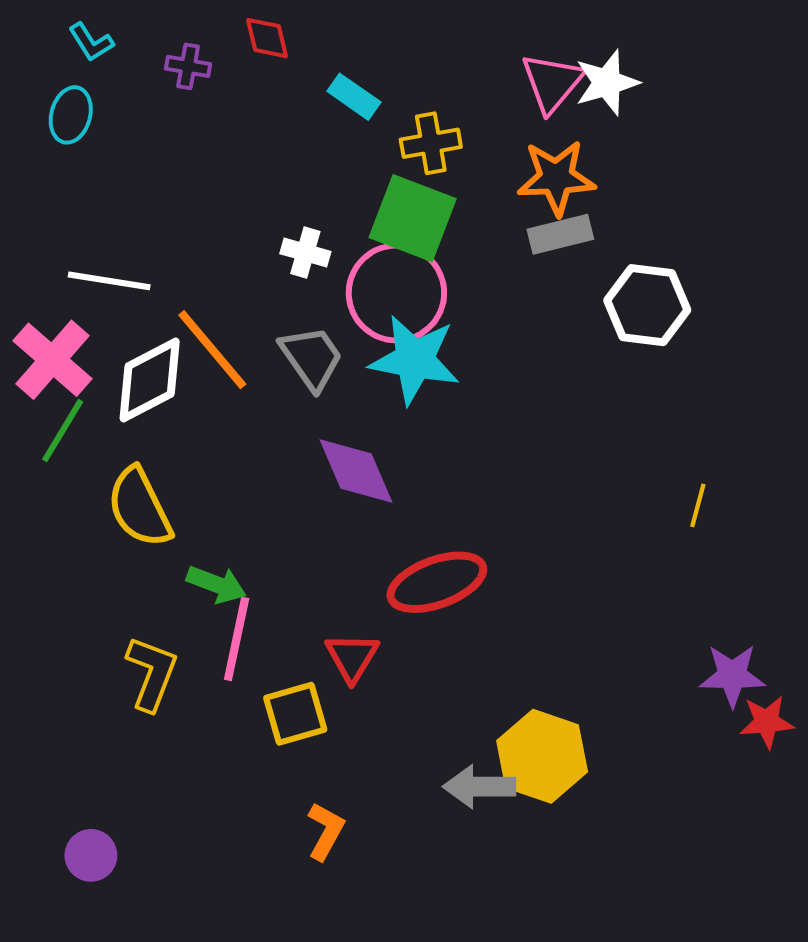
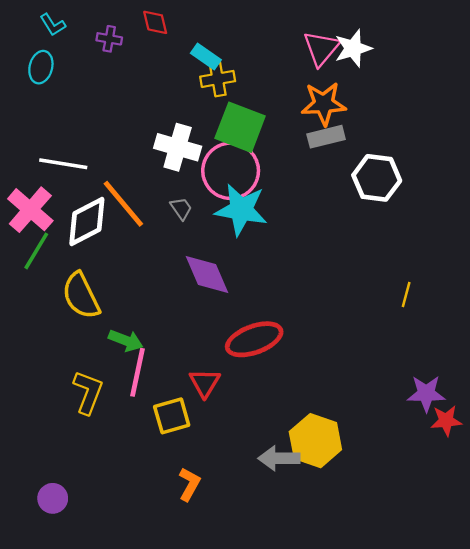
yellow cross: (431, 143) -> (218, 79), moved
white cross: (305, 253) -> (178, 147), size x1.6
gray trapezoid: (311, 358) -> (181, 209), size x0.6

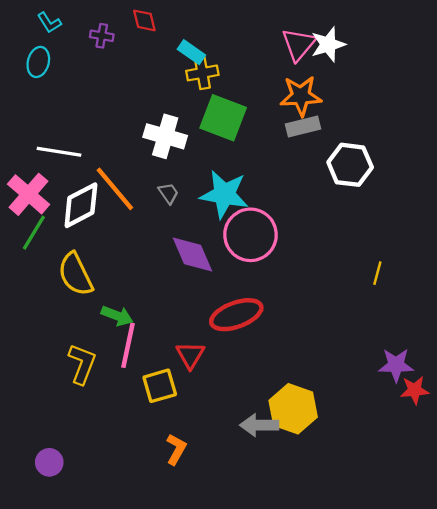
pink circle: (231, 171) -> (251, 235), moved

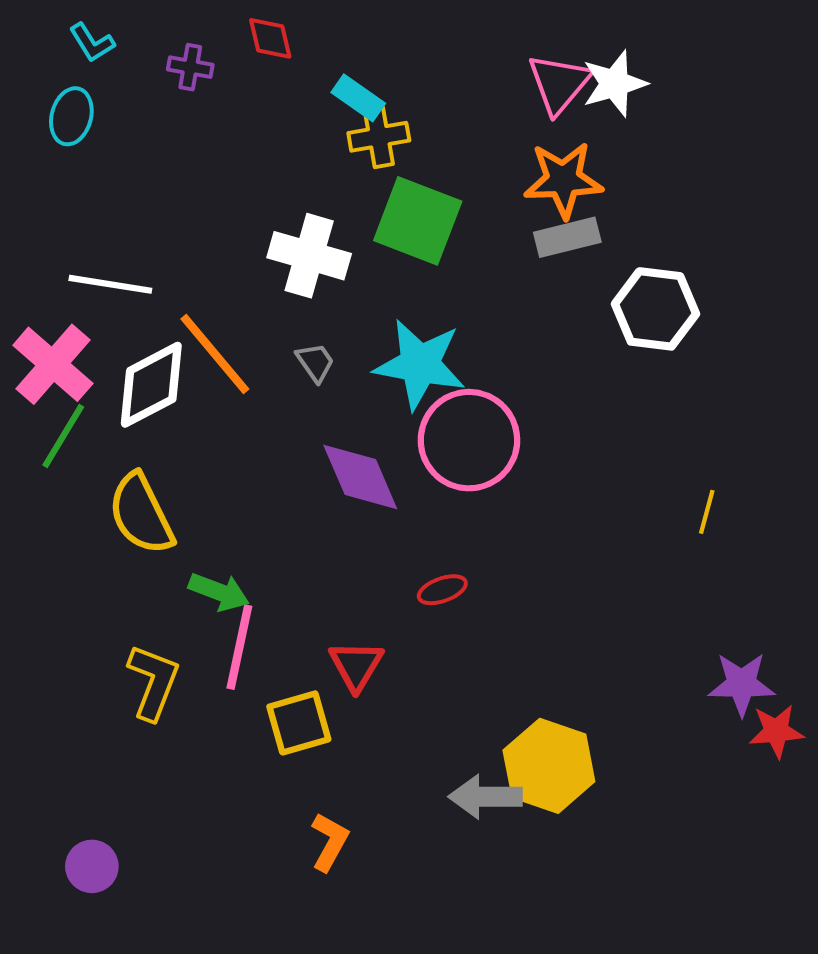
red ellipse: (236, 315) -> (442, 590), size x0.5

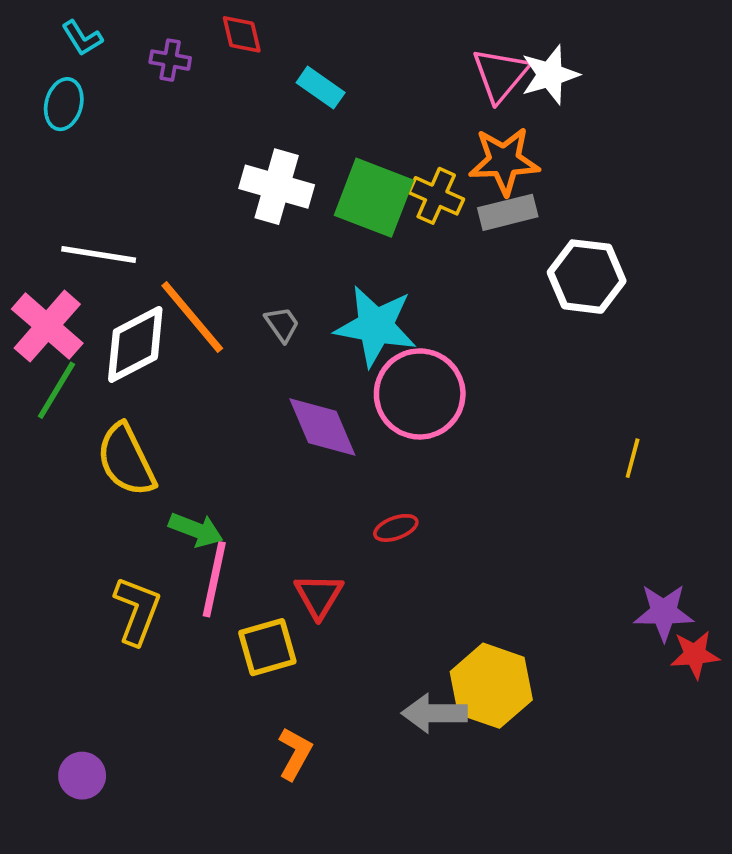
yellow cross: (379, 137) -> (436, 196), moved, turned 34
white cross: (309, 256) -> (277, 187), moved

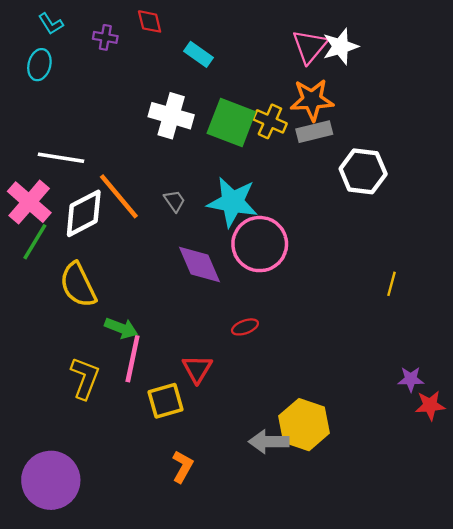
purple star: (664, 612) -> (411, 379), size x0.7
purple circle: (82, 776) -> (51, 480), size x2.0

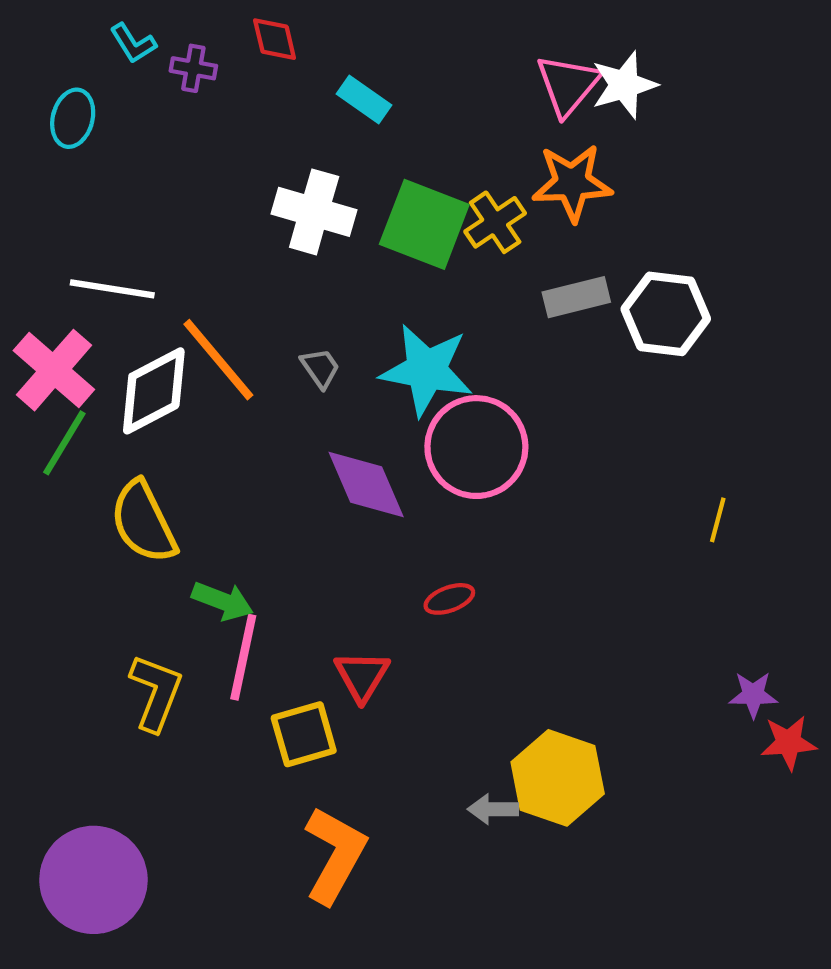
cyan L-shape: (51, 24) -> (133, 43), moved
yellow cross: (270, 121) -> (495, 222), turned 32
gray rectangle: (314, 132) -> (576, 297), moved
gray arrow: (269, 442) -> (493, 809), size x0.7
orange L-shape: (183, 467) -> (335, 855), size x1.6

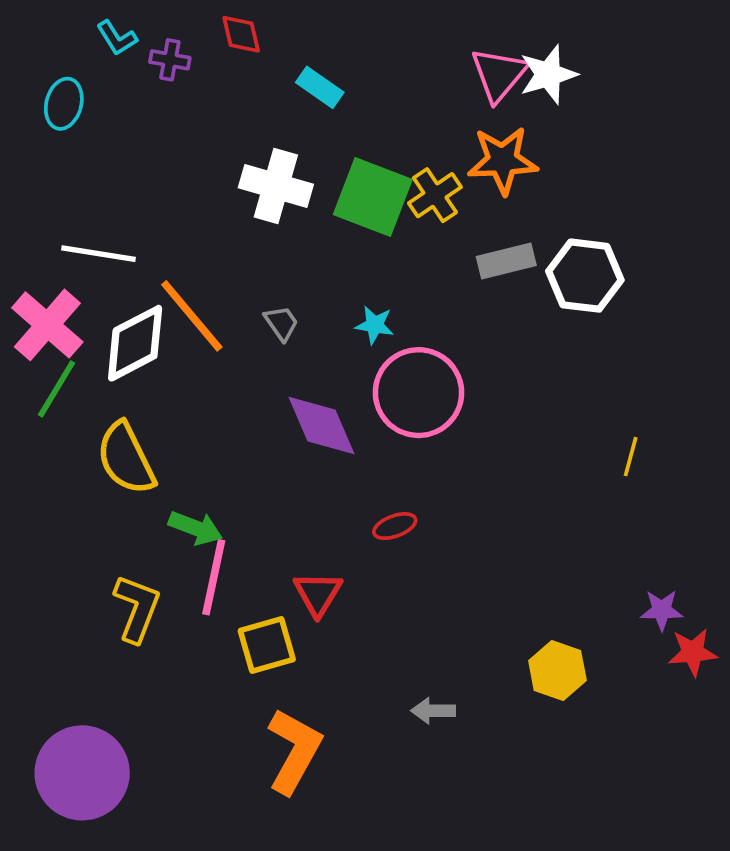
cyan star: (426, 370) -> (375, 325), size x0.5
yellow hexagon: (558, 778) -> (557, 670), moved, size x0.7

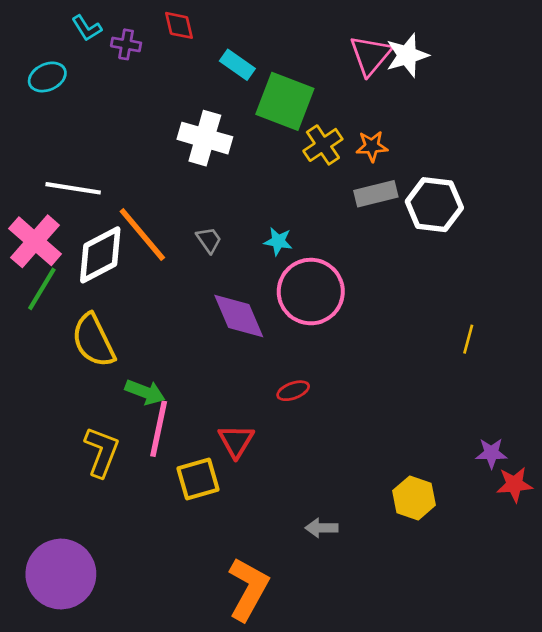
cyan ellipse: (64, 104) -> (47, 77), turned 51
orange star: (503, 160) -> (372, 146), moved, size x0.6
green square: (373, 197) -> (285, 101), moved
orange L-shape: (294, 751) -> (248, 589), moved

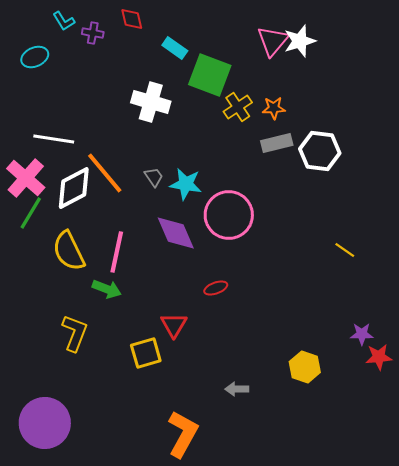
cyan star: (278, 241) -> (186, 184), moved, size x1.5
yellow line: (468, 339) -> (345, 250), turned -70
pink line: (159, 429) -> (117, 252), moved

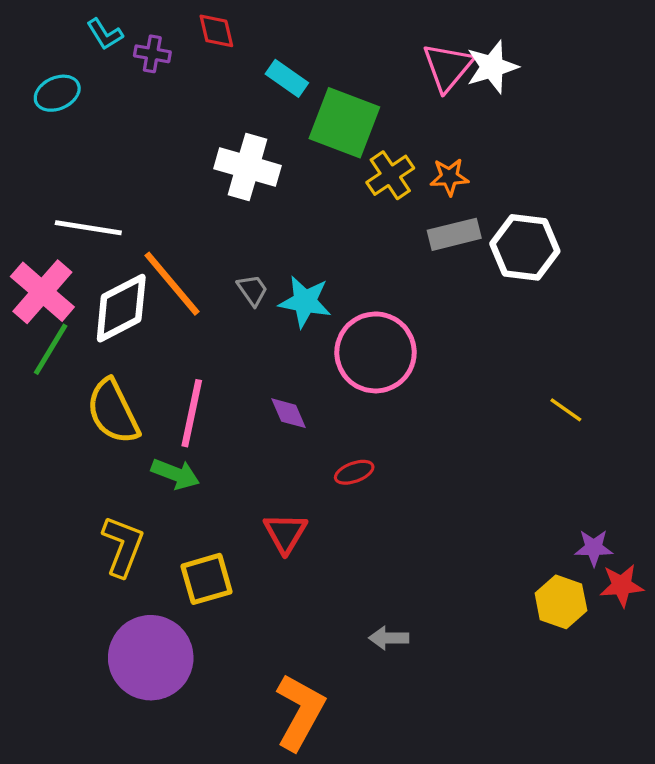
purple diamond: (176, 233) -> (289, 413), moved, size x0.6
yellow square: (146, 353) -> (207, 579), moved
yellow hexagon: (305, 367) -> (561, 602), moved
purple circle: (45, 423) -> (151, 658), moved

